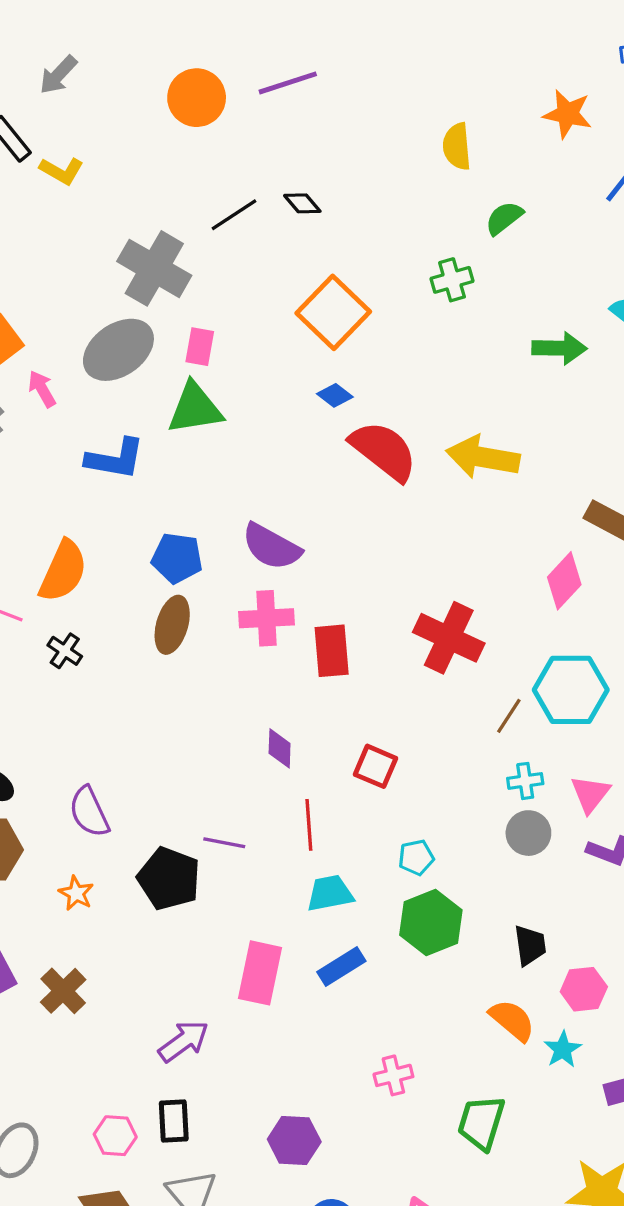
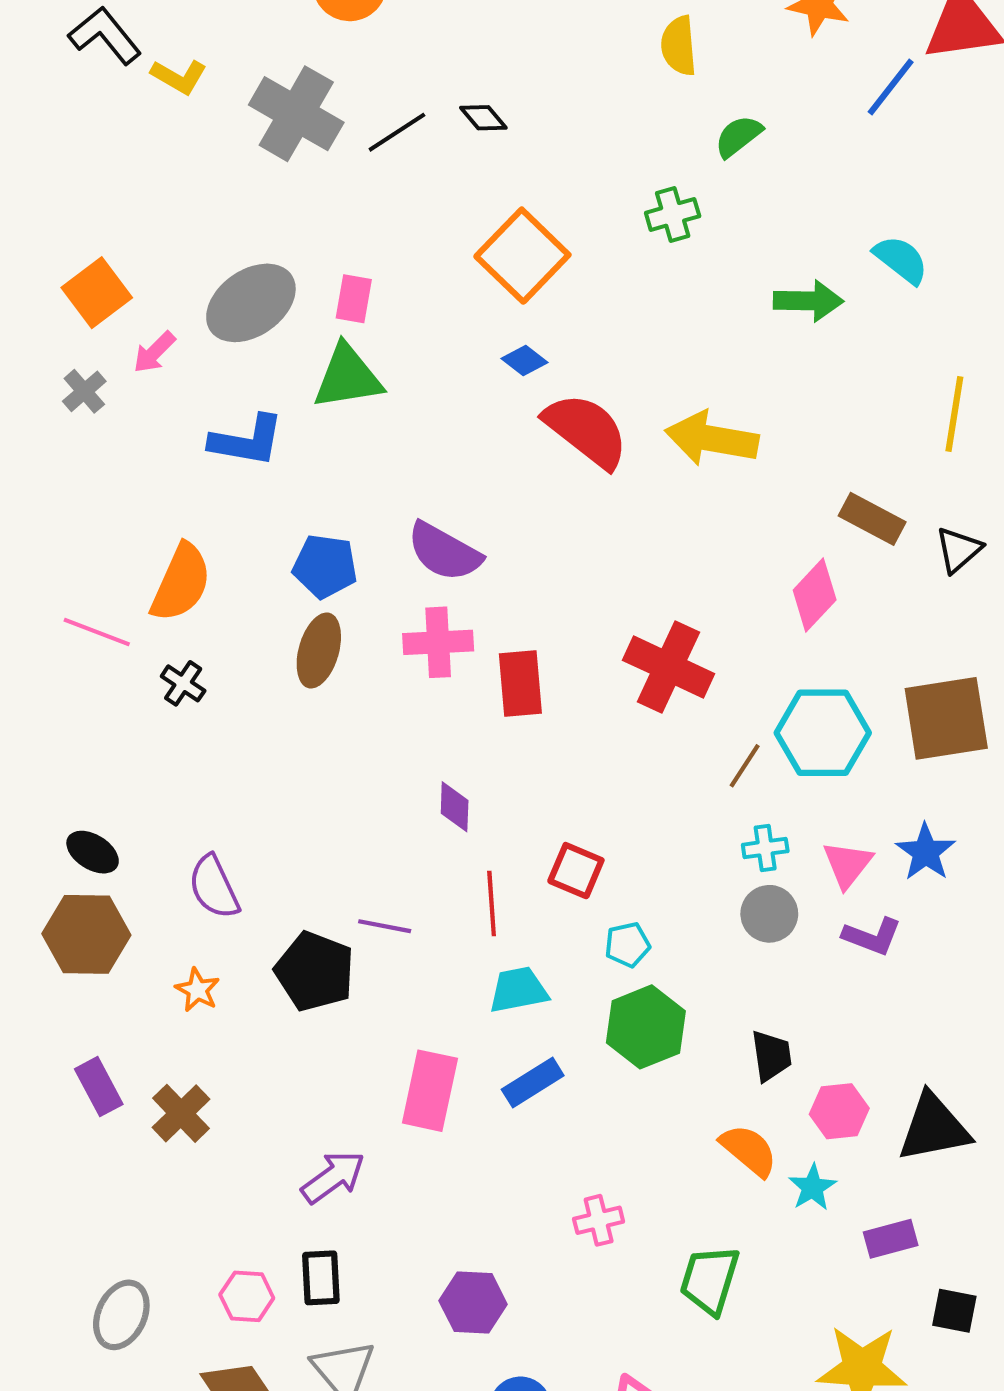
gray cross: (154, 268) -> (296, 114), moved
pink arrow: (42, 389) -> (154, 352), turned -105
red square: (376, 766) -> (576, 871), moved

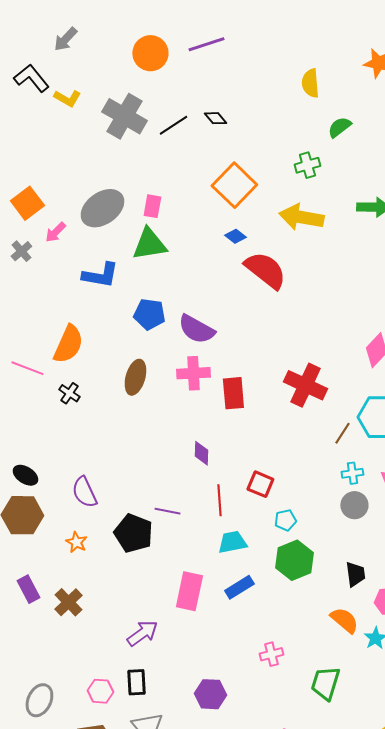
yellow arrow: (712, 439) -> (301, 217), moved
blue pentagon: (325, 566) -> (149, 314), moved

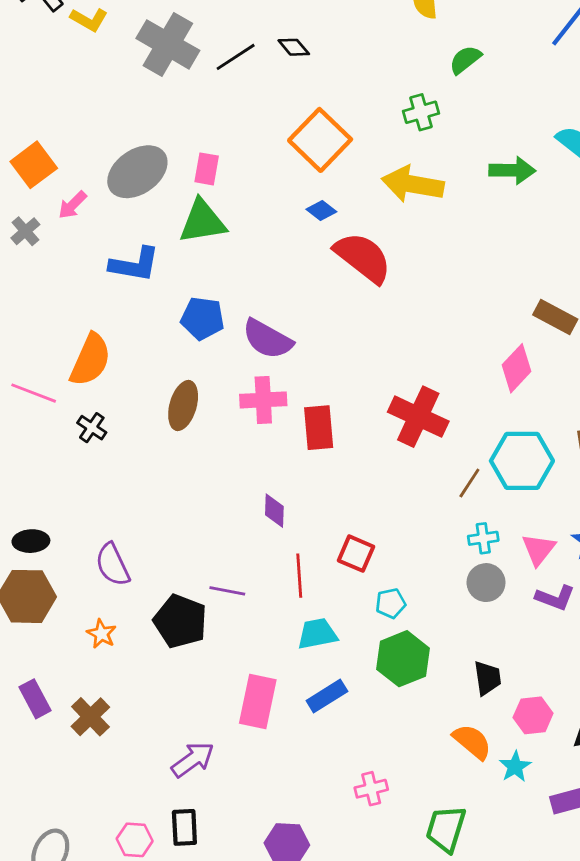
black ellipse: (25, 475) -> (31, 541), turned -35

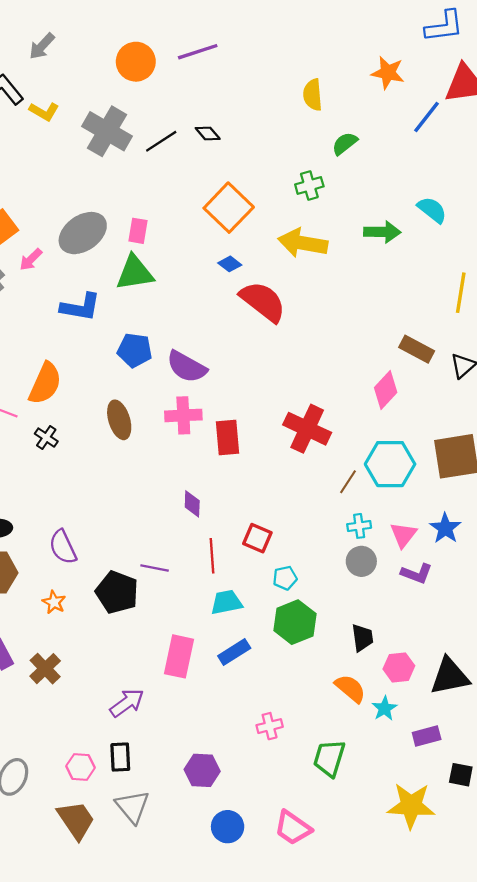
brown ellipse: (183, 406) -> (119, 420), turned -33

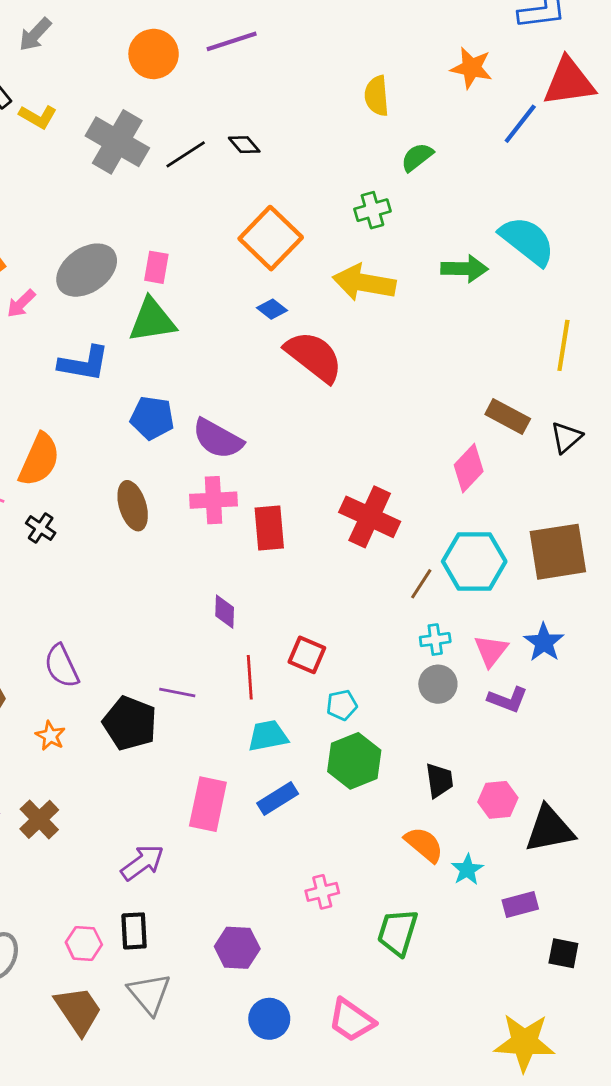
cyan semicircle: (432, 210) -> (527, 241), size x1.5
pink hexagon: (399, 667) -> (498, 800), moved
yellow star: (411, 806) -> (524, 1042), moved

